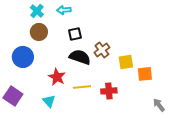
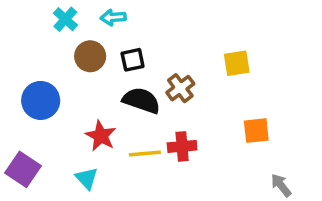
brown circle: (39, 32) -> (90, 56), moved
yellow square: (126, 62) -> (237, 63), moved
red cross: (109, 91) -> (182, 146), moved

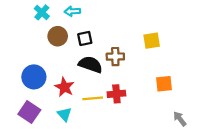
brown cross: (180, 88) -> (115, 57), turned 36
blue circle: (41, 100) -> (34, 77), moved
purple square: (23, 169) -> (29, 112), moved
cyan triangle: (87, 178) -> (64, 114), moved

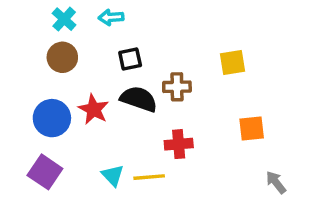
brown circle: (58, 36) -> (62, 57), moved
red star: (64, 87) -> (94, 109), moved
yellow line: (93, 98) -> (149, 177), moved
cyan triangle: (64, 114) -> (113, 175), moved

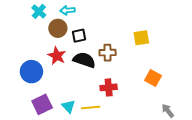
brown circle: (62, 57) -> (58, 28), moved
red star: (94, 109) -> (57, 56), moved
orange square: (252, 128) -> (153, 78), turned 35
purple square: (45, 172) -> (42, 104), moved, turned 30

